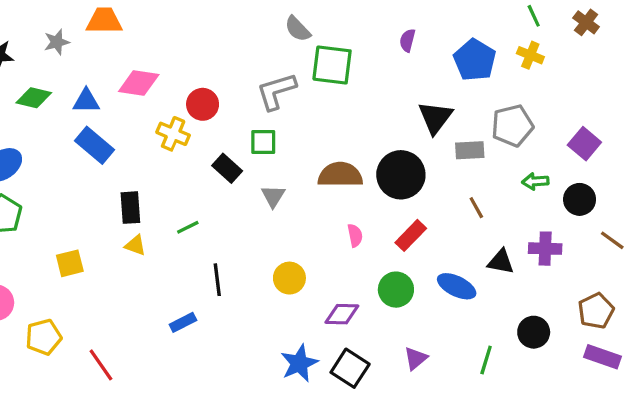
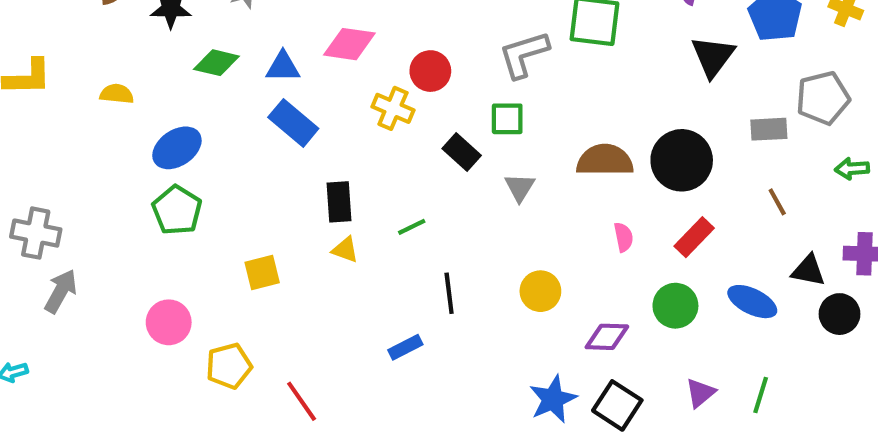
black triangle: (435, 117) -> (713, 56), moved
black circle: (534, 332) -> (840, 314), moved
green line: (486, 360) -> (761, 395), moved

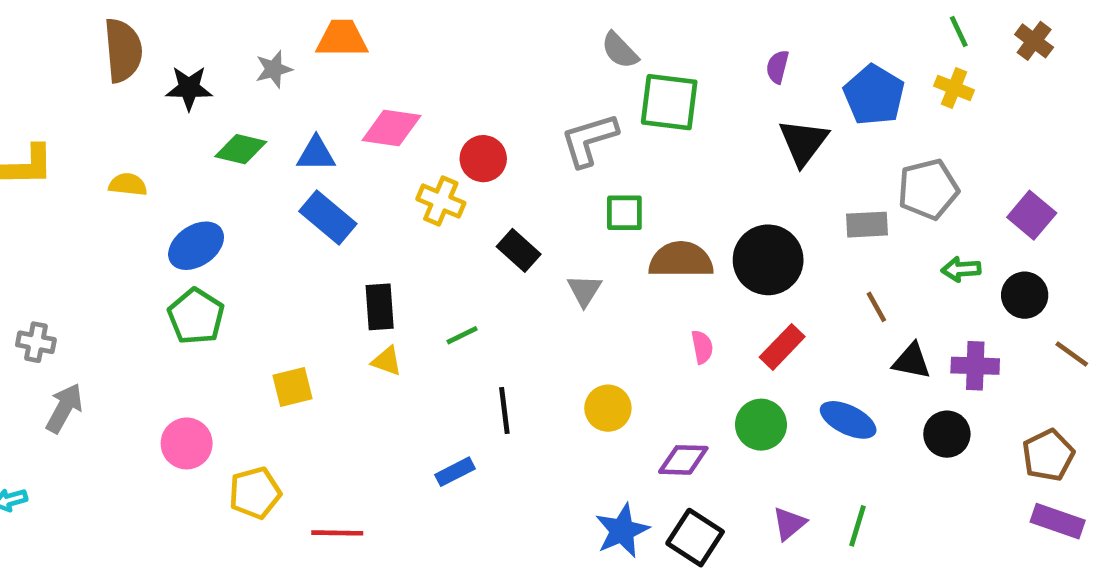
green square: (507, 119) -> (624, 213), moved
gray cross: (36, 233) -> (36, 342), size x0.7
black triangle: (808, 270) -> (912, 361), moved
red line: (302, 401) -> (337, 533), turned -54

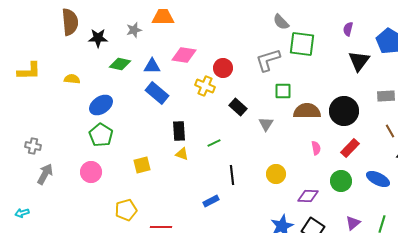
pink circle: (187, 443) -> (91, 172), moved

